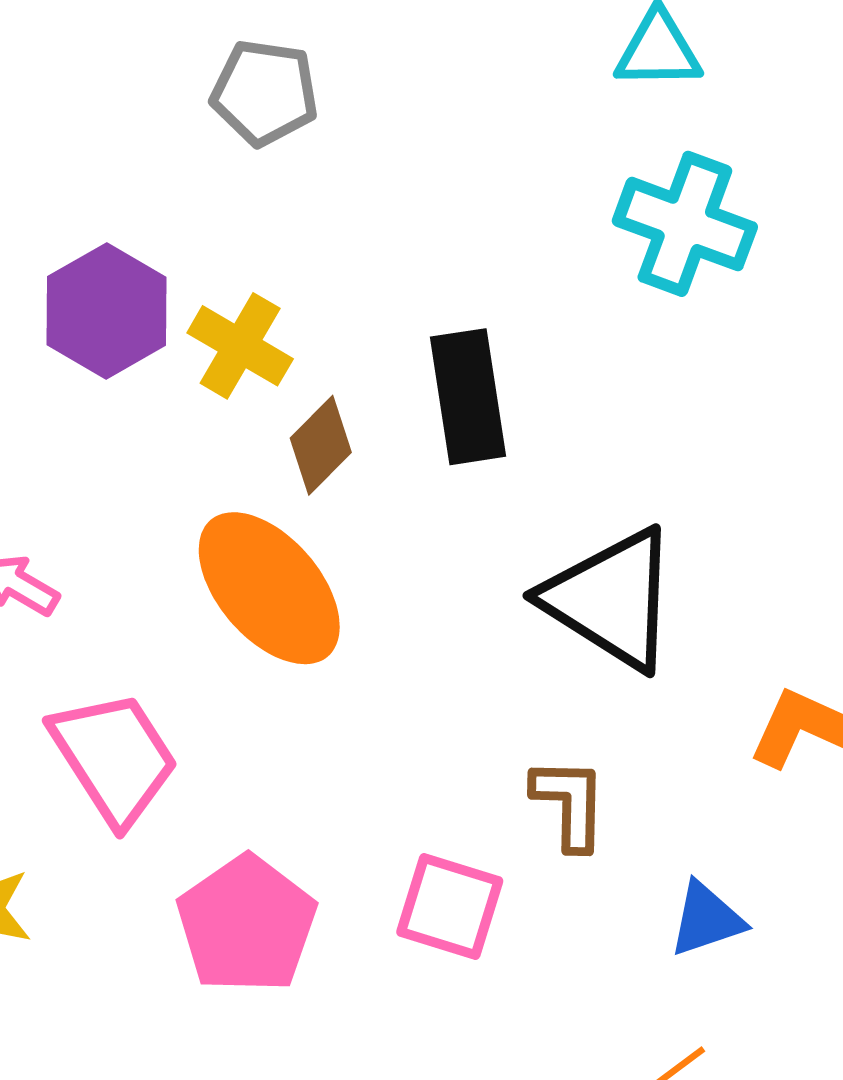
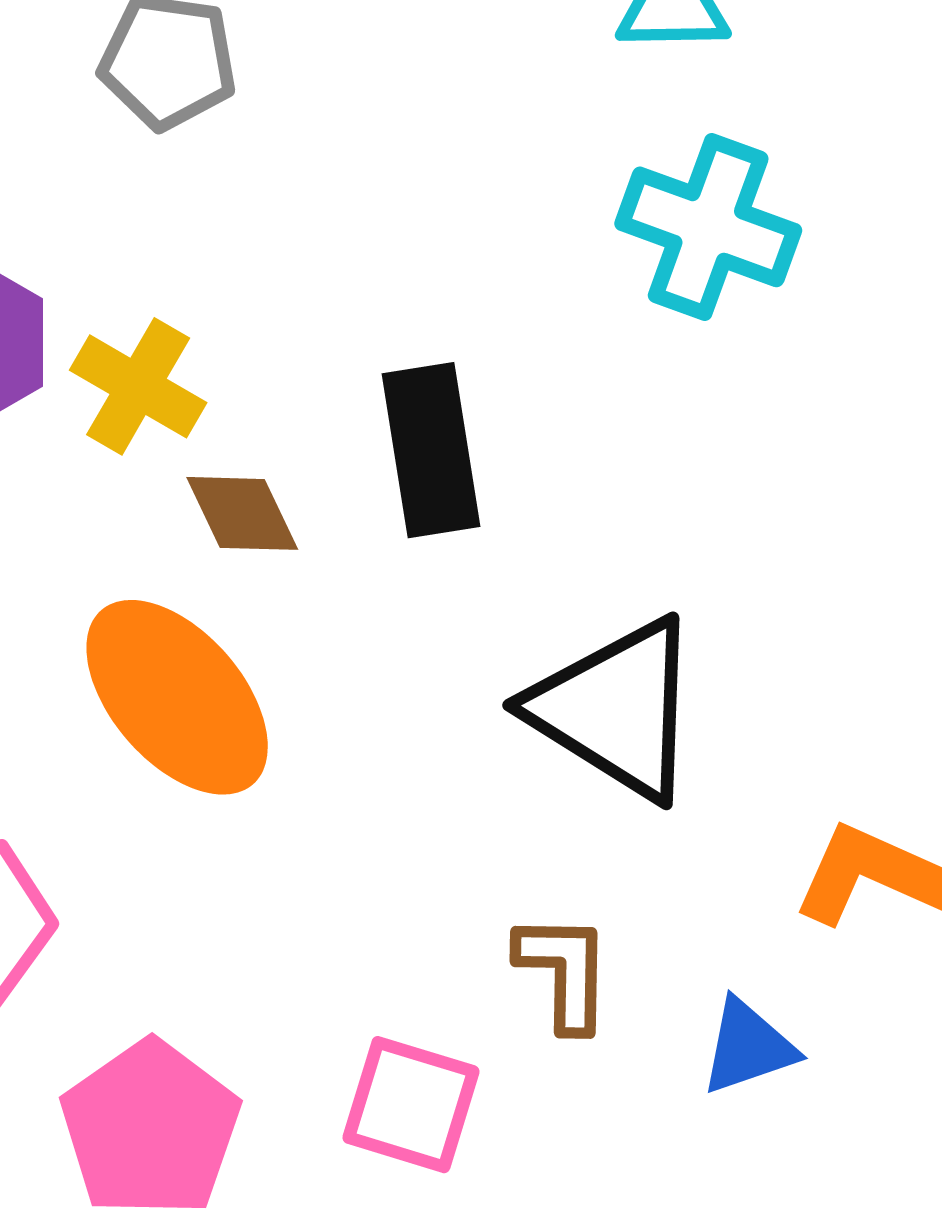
brown diamond: (321, 445) -> (242, 513), turned -70
blue triangle: (707, 919) -> (748, 1047), moved

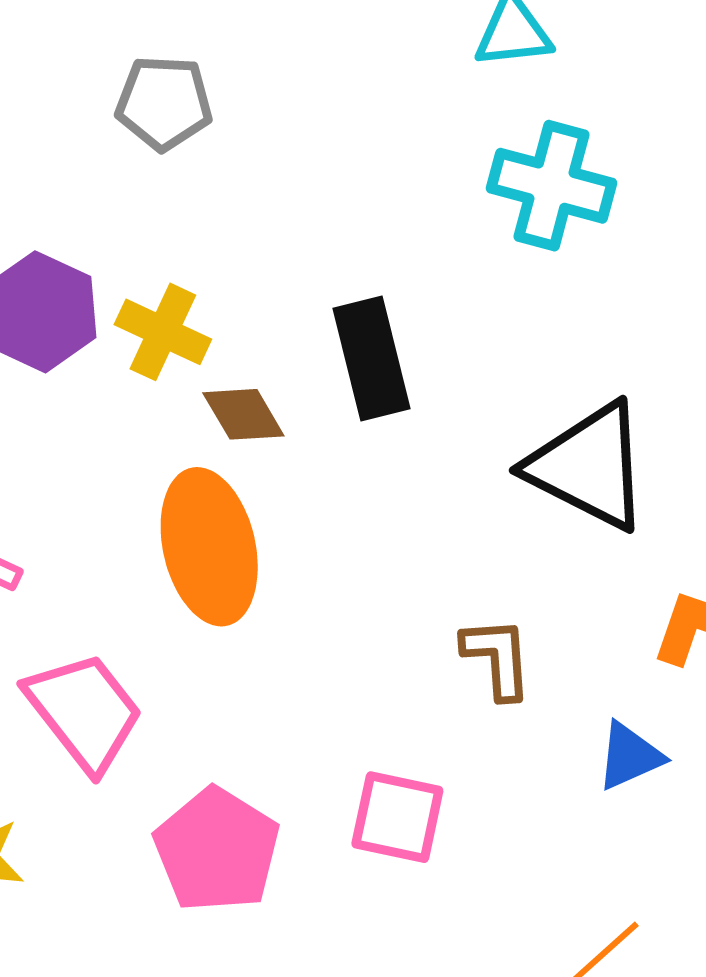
orange ellipse: (177, 697) -> (209, 547), turned 33
black triangle: (616, 709) -> (589, 466), moved
brown L-shape: (564, 972) -> (497, 658), moved

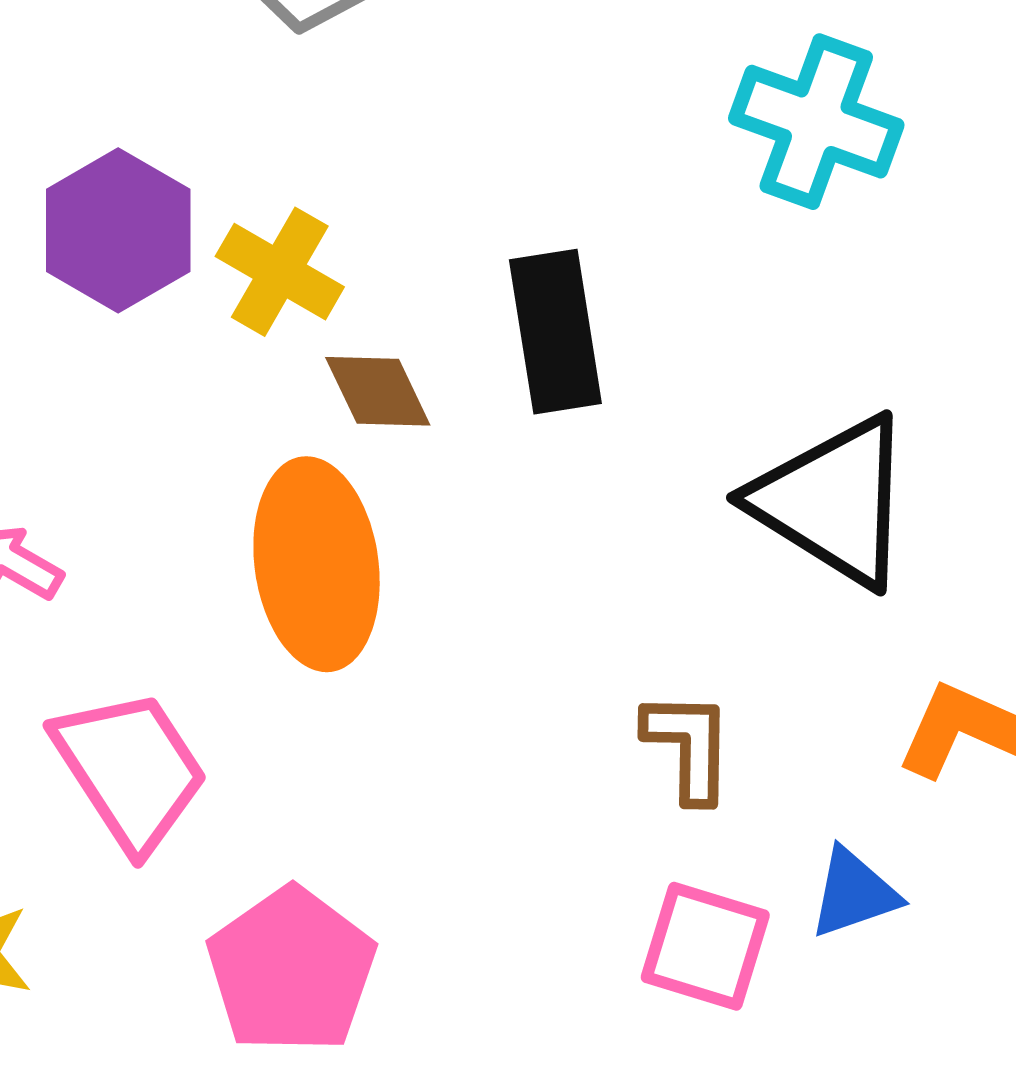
pink square: (397, 817) -> (705, 946), moved

